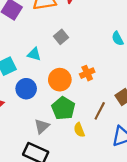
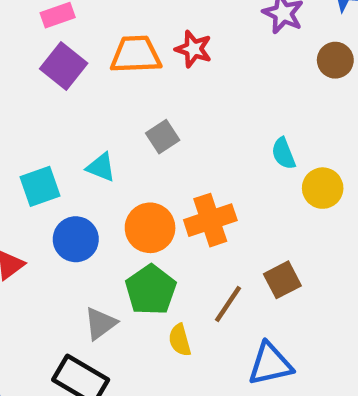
orange cross: (87, 73) -> (210, 220), size x1.5

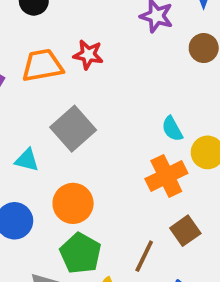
gray square: (163, 137) -> (73, 129), size x1.6
orange cross: (210, 220) -> (166, 176), moved

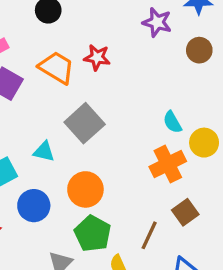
orange trapezoid: (42, 65) -> (57, 68), turned 42

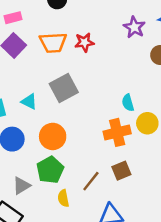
red star: (97, 57) -> (84, 42), turned -30
orange trapezoid: (57, 68) -> (53, 43), turned 132

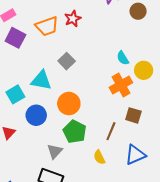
gray square: (64, 88) -> (67, 61), size x0.7
cyan triangle: (29, 102) -> (41, 80), size x1.5
brown square: (121, 171) -> (133, 115), turned -35
yellow semicircle: (63, 198) -> (99, 157), moved

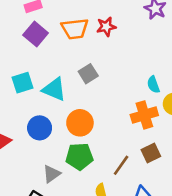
cyan square: (15, 94) -> (22, 83), moved
brown square: (133, 115) -> (151, 153), turned 35
green pentagon: (75, 132) -> (79, 156), turned 30

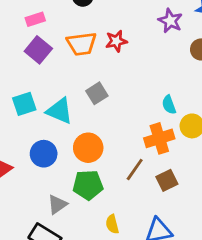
brown line: (121, 165) -> (135, 169), moved

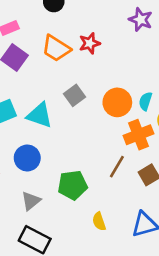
orange trapezoid: (82, 44) -> (56, 48), turned 44
cyan semicircle: (169, 105) -> (145, 101), turned 42
orange circle: (88, 148) -> (117, 102), moved
gray triangle: (57, 204) -> (31, 201), moved

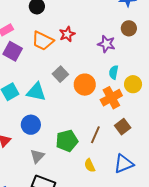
purple star: (141, 20) -> (106, 44), moved
orange circle: (117, 102) -> (85, 85), moved
brown line: (117, 167) -> (95, 135), moved

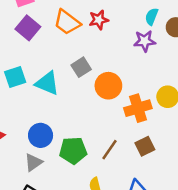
purple star: (106, 44) -> (145, 41), turned -30
cyan semicircle: (114, 72) -> (152, 17), moved
blue circle: (31, 125) -> (41, 135), moved

